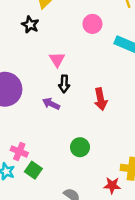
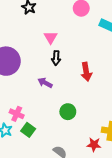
purple arrow: (51, 104) -> (45, 83), moved

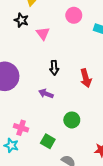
pink triangle: (51, 37) -> (43, 33), moved
green square: (28, 130) -> (48, 141), moved

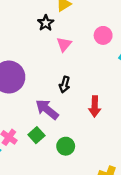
purple arrow: (46, 94) -> (47, 109), size x1.5
green square: (48, 141) -> (36, 135), moved

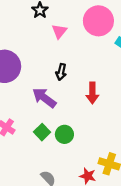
pink circle: (103, 35) -> (98, 21), size x1.6
green square: (36, 135) -> (42, 132), moved

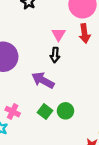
pink triangle: (59, 31) -> (59, 34), moved
red arrow: (92, 93) -> (85, 33), moved

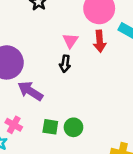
purple arrow: (43, 80) -> (30, 91), moved
green square: (45, 112) -> (50, 127), turned -32

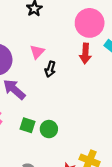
pink triangle: (70, 41) -> (37, 52), moved

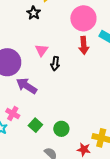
green square: (28, 125) -> (35, 125), moved, turned 32
green circle: (49, 129) -> (61, 129), moved

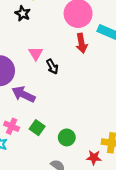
black arrow: (55, 64) -> (52, 67), turned -32
green square: (35, 125) -> (37, 128), moved

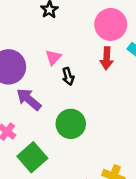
green square: (37, 128) -> (32, 157), moved, size x1.6
green circle: (67, 137) -> (71, 124), moved, size x1.5

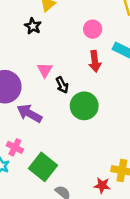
pink circle: (111, 24) -> (93, 29), size x0.6
green circle: (71, 124) -> (84, 106), moved

